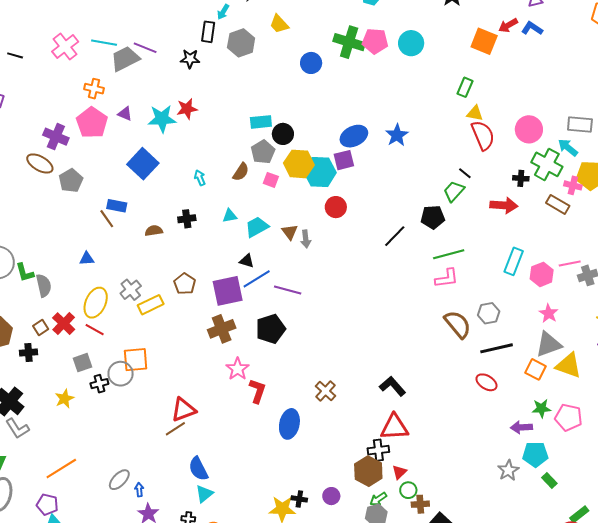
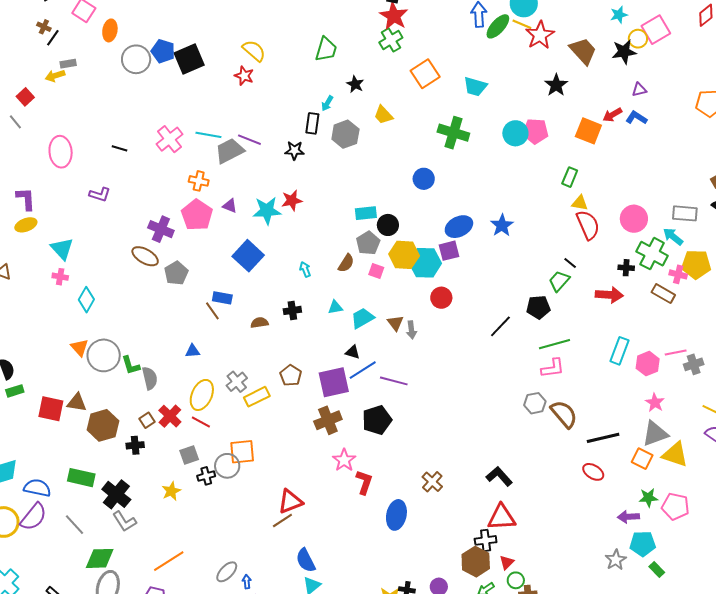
pink pentagon: (375, 41) -> (535, 131), moved
blue circle: (311, 63) -> (424, 179), moved
gray hexagon: (489, 313) -> (535, 403), moved

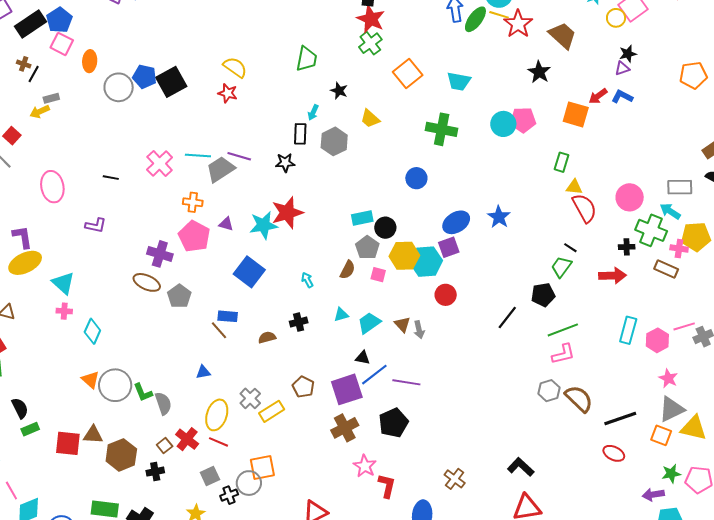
black star: (624, 52) -> (628, 54), moved, size x0.7
red star: (292, 200) -> (287, 213), size x1.5
yellow ellipse: (26, 225) -> (25, 263), size x1.5

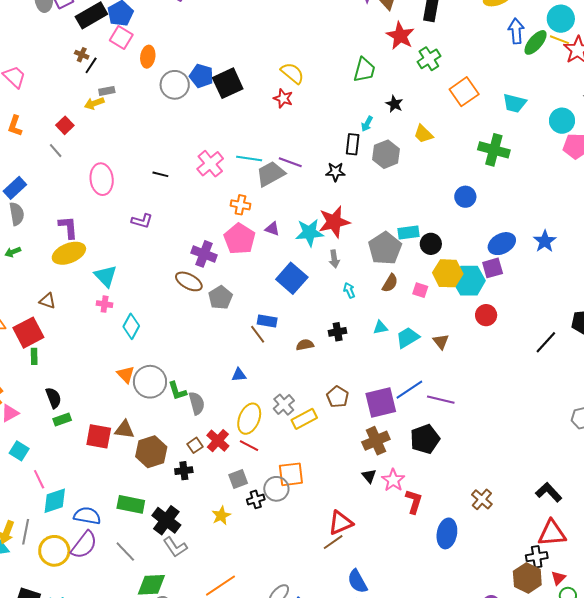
red star: (371, 19) -> (400, 36), moved
cyan circle: (503, 124) -> (562, 121), moved
gray pentagon: (367, 248) -> (385, 248), moved, size x1.4
gray arrow: (419, 330) -> (334, 259), moved
black triangle: (363, 358) -> (369, 476), moved, turned 35

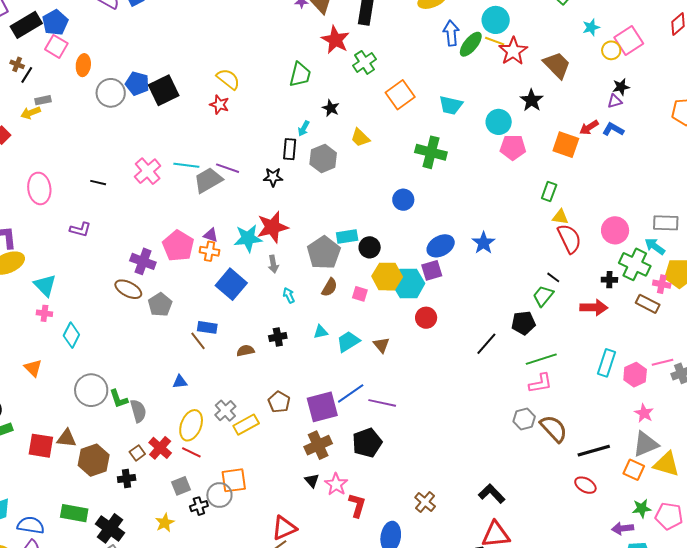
orange cross: (240, 205) -> (210, 251), moved
orange triangle: (126, 374) -> (33, 368), moved

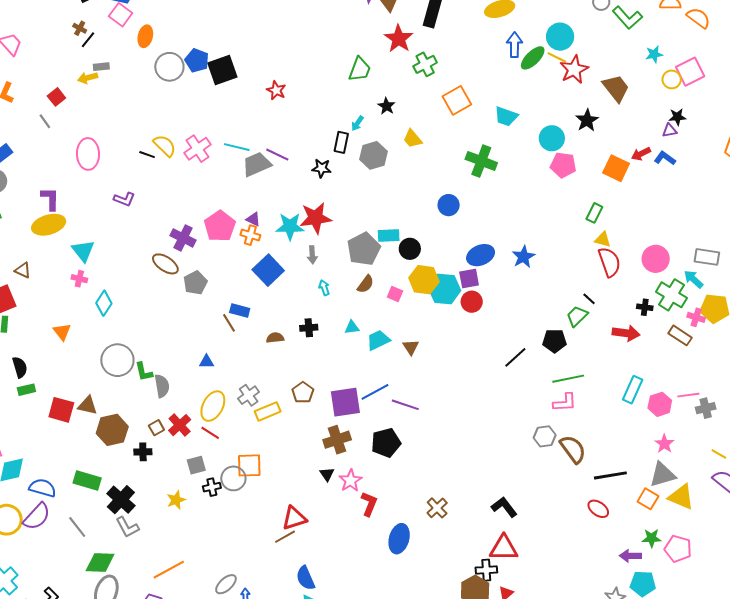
yellow semicircle: (228, 79) -> (165, 146), moved
red circle: (426, 318) -> (472, 302), moved

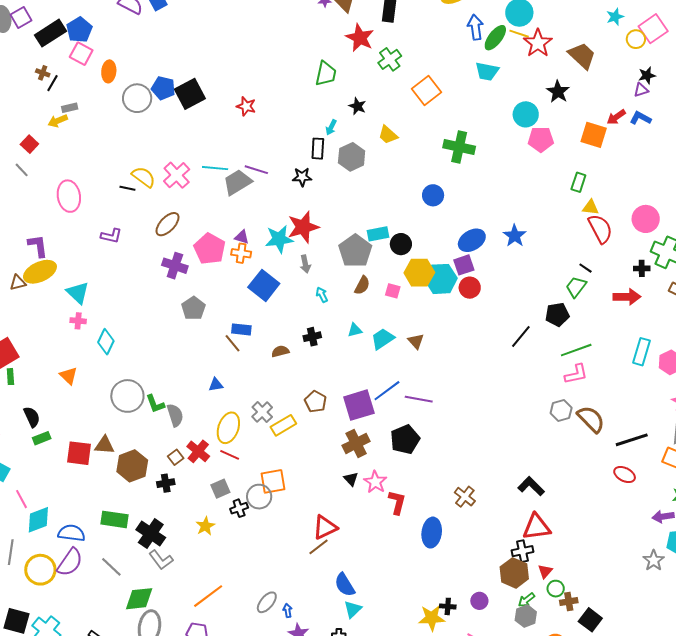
cyan trapezoid: (506, 116) -> (487, 71), moved
brown ellipse: (165, 264) -> (167, 224), moved, turned -72
brown triangle: (23, 270) -> (18, 283), moved, turned -30

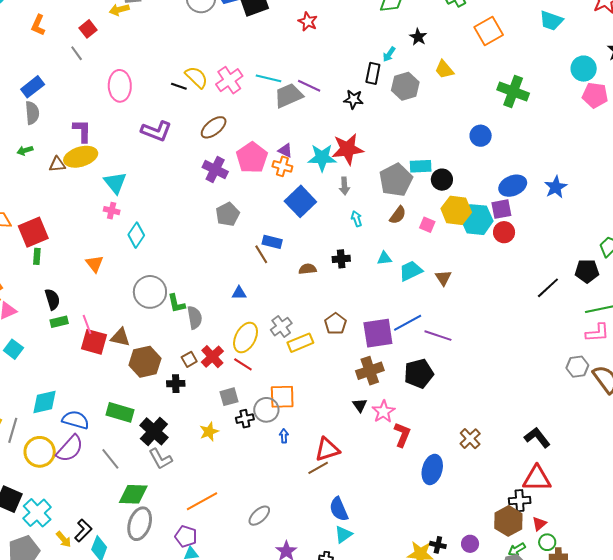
purple L-shape: (111, 236) -> (156, 131), size x1.4
pink line: (22, 499) -> (87, 324), moved
blue arrow: (288, 611) -> (284, 436), moved

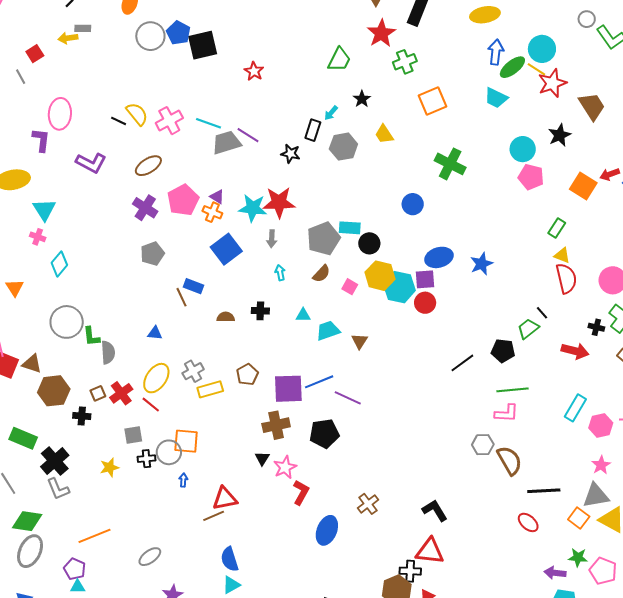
purple L-shape: (82, 131) -> (41, 140), moved

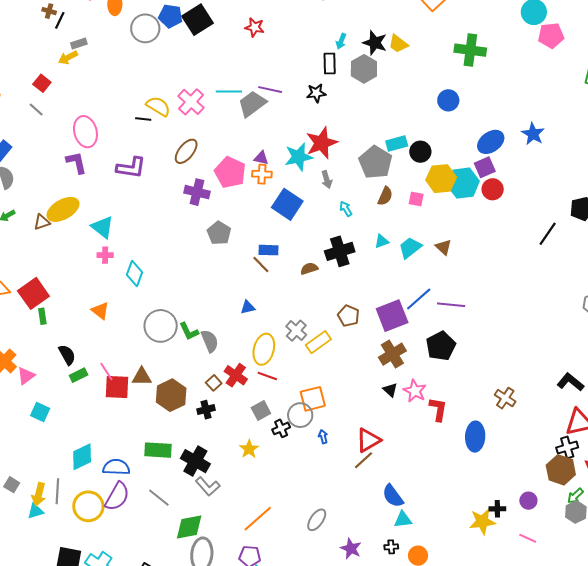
black star: (362, 99) -> (375, 43), moved, size x1.4
black cross: (260, 311) -> (340, 251), size x1.6
cyan triangle: (231, 585) -> (403, 520), turned 42

